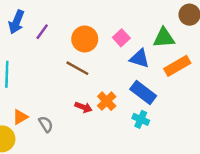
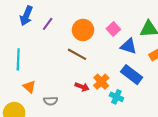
orange triangle: (20, 117) -> (29, 87), moved, turned -48
cyan cross: (141, 119) -> (116, 97), moved
gray semicircle: (46, 124) -> (51, 101), turned 120

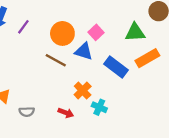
blue triangle: (129, 46) -> (84, 51), moved
blue rectangle: (132, 75) -> (116, 67), moved
red arrow: (82, 87) -> (66, 113), moved

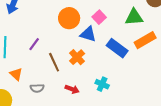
purple line: (23, 27) -> (34, 44), moved
brown line: (56, 60) -> (54, 62), moved, turned 36
orange cross: (83, 90) -> (77, 57), moved

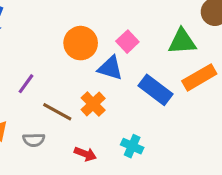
brown line: (54, 62) -> (57, 112), turned -36
gray semicircle: (37, 88) -> (34, 140), moved

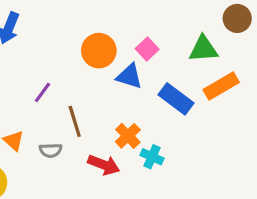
orange cross: (93, 104) -> (128, 136), moved
brown line: (57, 112) -> (75, 121), turned 44
red arrow: (85, 154) -> (104, 165), size x1.4

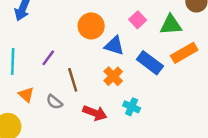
pink square: (147, 49) -> (138, 20), moved
orange cross: (128, 136) -> (113, 76), moved
gray semicircle: (51, 150) -> (54, 102), turned 42

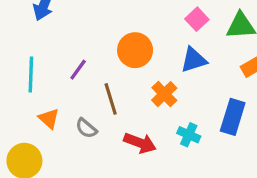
orange circle: (91, 26) -> (135, 50), moved
blue triangle: (114, 46) -> (194, 60), moved, turned -35
blue rectangle: (150, 63) -> (233, 117), moved, turned 70

